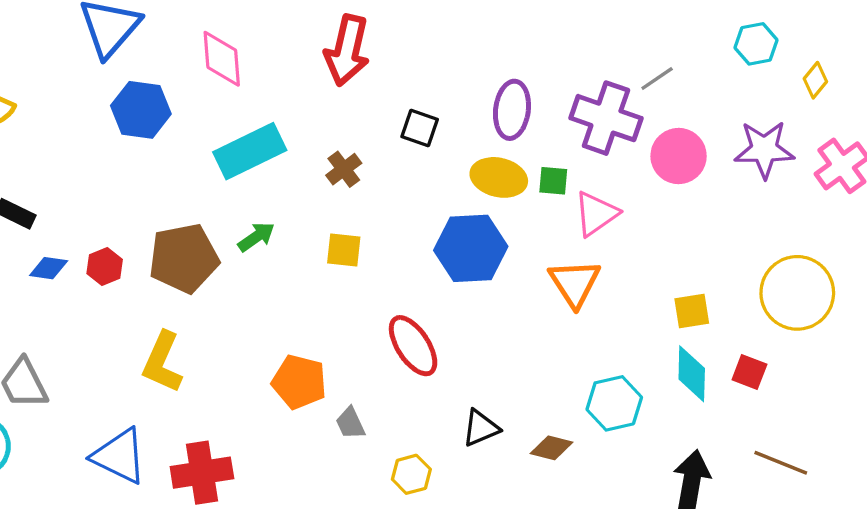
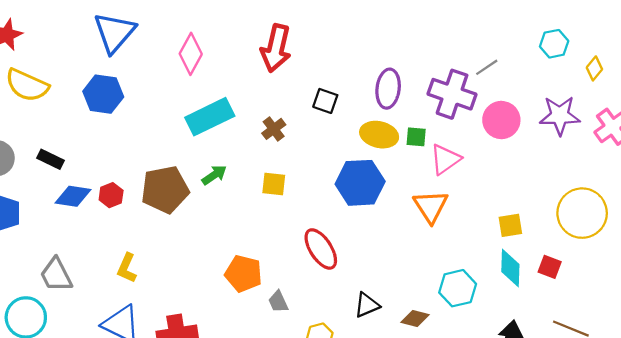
pink diamond: (222, 59) -> (191, 54), turned 33
blue hexagon: (141, 110) -> (103, 94), moved
blue diamond: (49, 268) -> (73, 196), size x1.4
yellow L-shape: (162, 362) -> (127, 268), moved, size x0.7

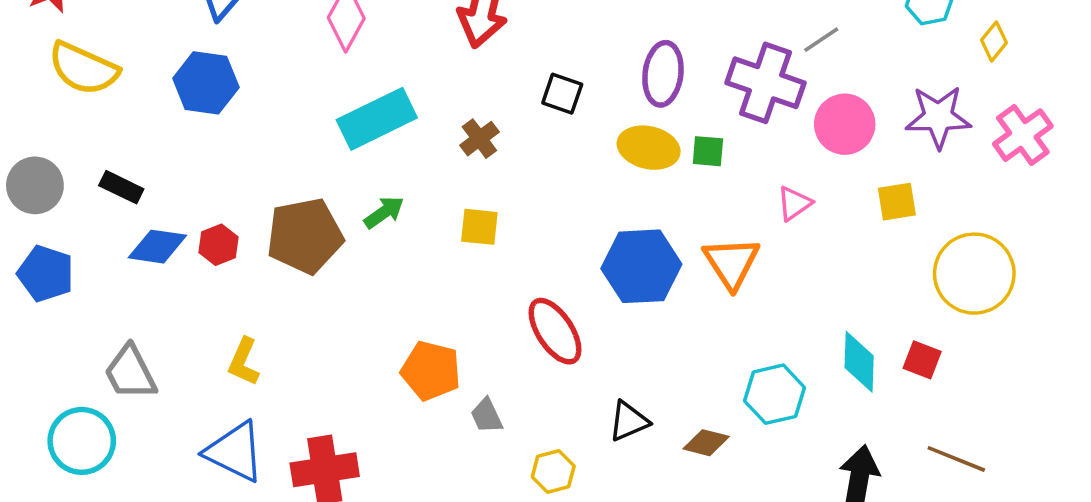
pink triangle: (445, 159) -> (794, 203), moved, size x0.7
blue hexagon: (360, 183) -> (641, 266), moved
yellow square: (510, 225) -> (897, 202), moved

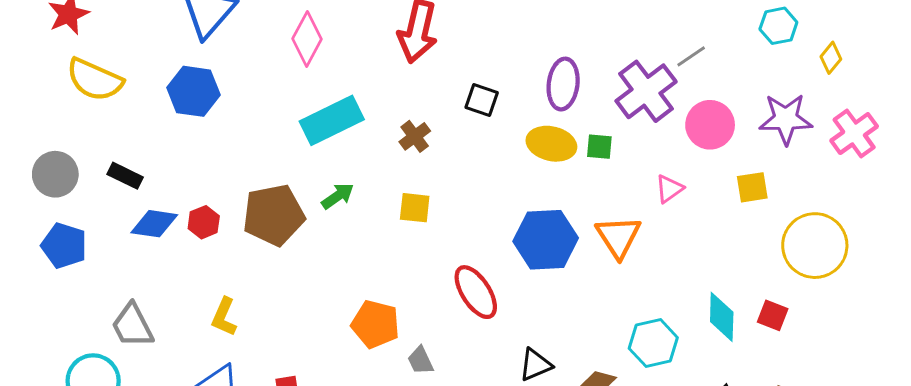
purple cross: (766, 83) -> (646, 91), turned 34

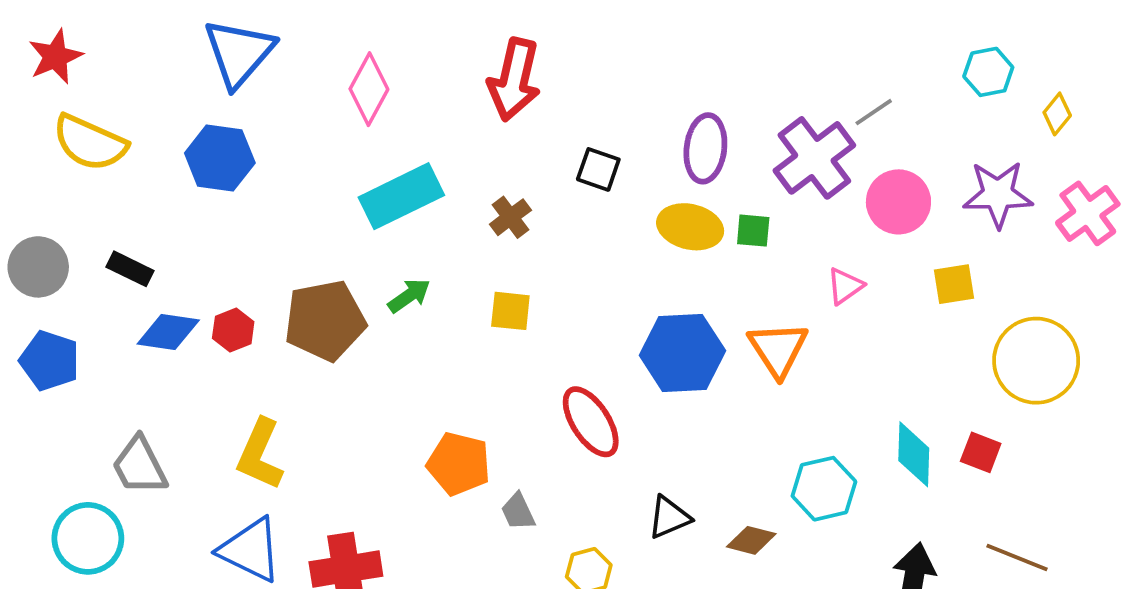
yellow L-shape: (224, 317) -> (260, 454), size x1.4

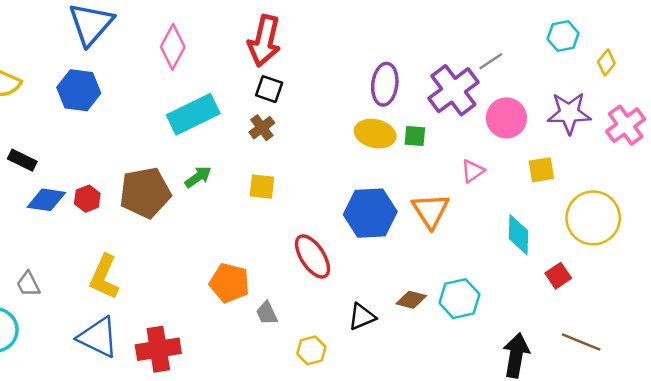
black square: (598, 169) -> (269, 89), moved
red square: (981, 452) -> (558, 276), turned 35
cyan diamond: (914, 454) -> (518, 235), moved
gray trapezoid: (140, 466) -> (28, 284), size x0.7
brown diamond: (751, 540) -> (411, 300), moved

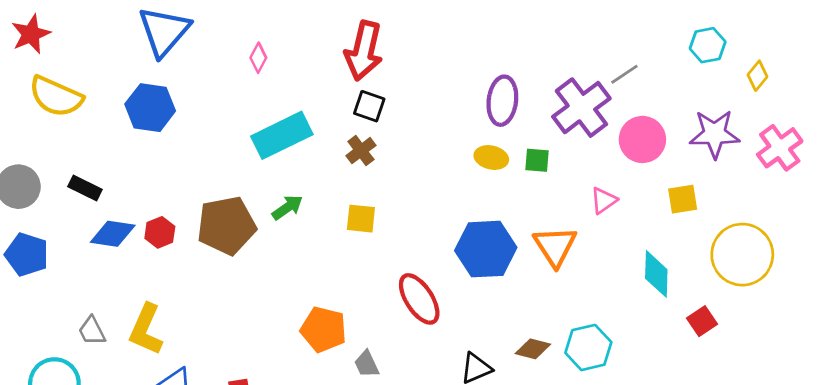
pink diamond: (173, 47) -> (258, 58), size x0.6
yellow ellipse: (375, 134) -> (491, 157), size x0.7
yellow L-shape: (104, 277) -> (146, 329), moved

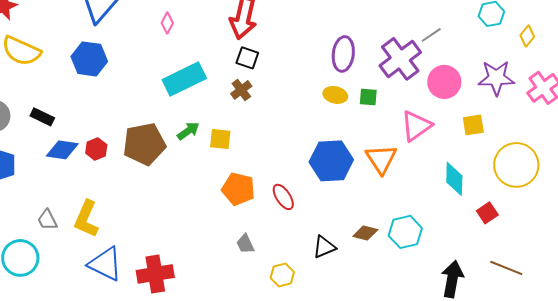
pink triangle: (604, 200) -> (416, 126), size x1.6
yellow square: (361, 219) -> (220, 139), moved
red ellipse: (419, 299) -> (283, 197), size x0.7
orange pentagon: (323, 329) -> (238, 189), moved

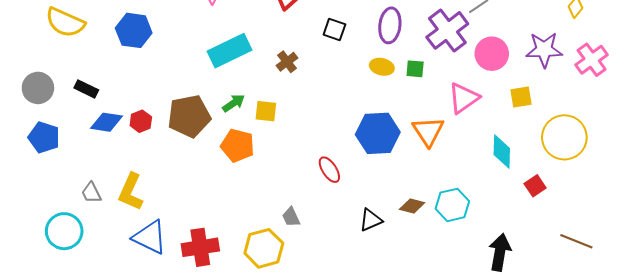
black square: (247, 58) -> (334, 29), moved
orange pentagon: (238, 189) -> (238, 145), moved
brown line: (506, 268) -> (576, 241), moved
yellow hexagon: (282, 275) -> (264, 248), moved, size x1.6

